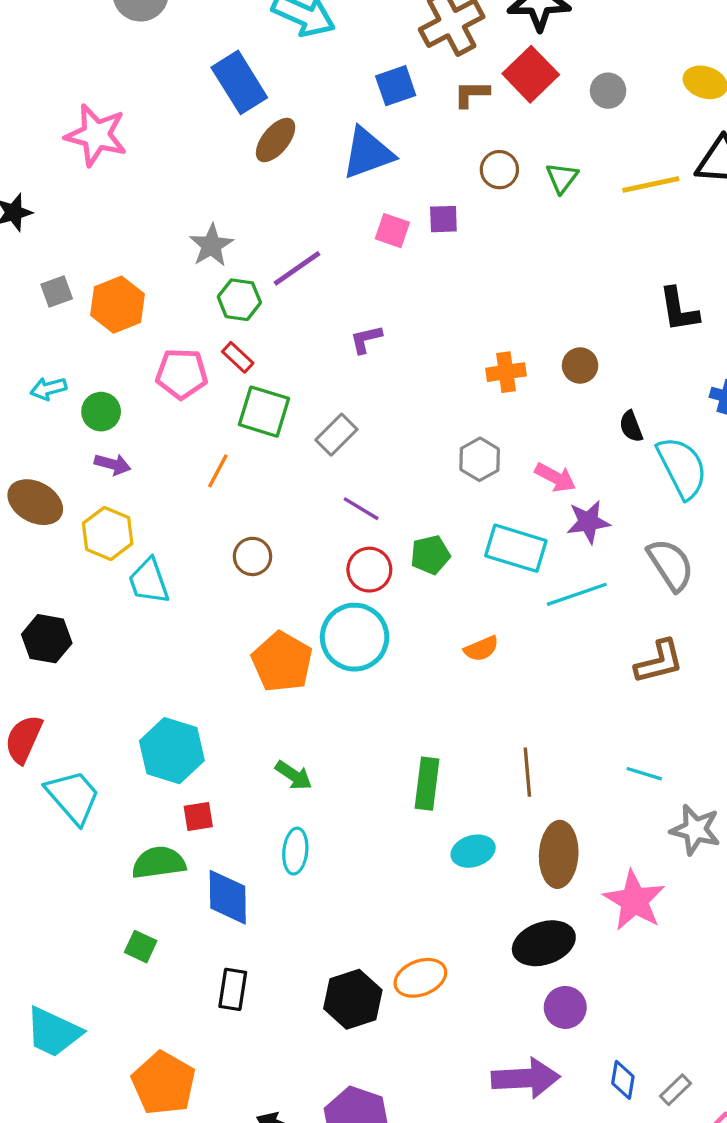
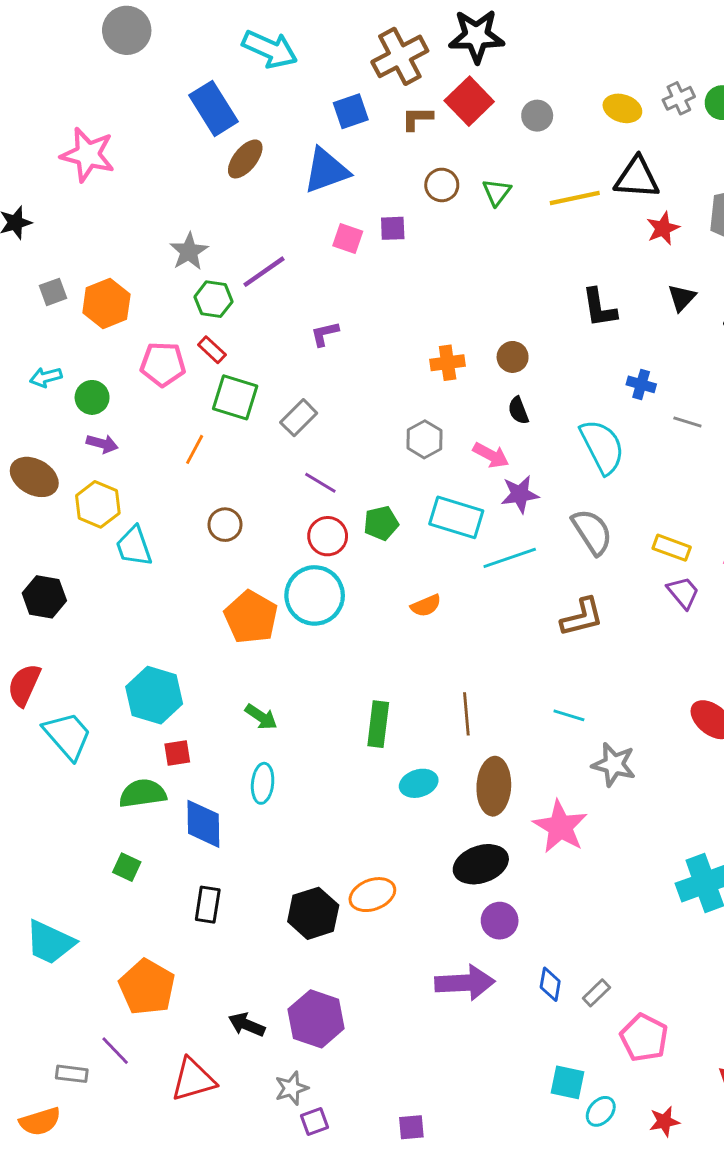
black semicircle: (631, 426) -> (518, 410), moved

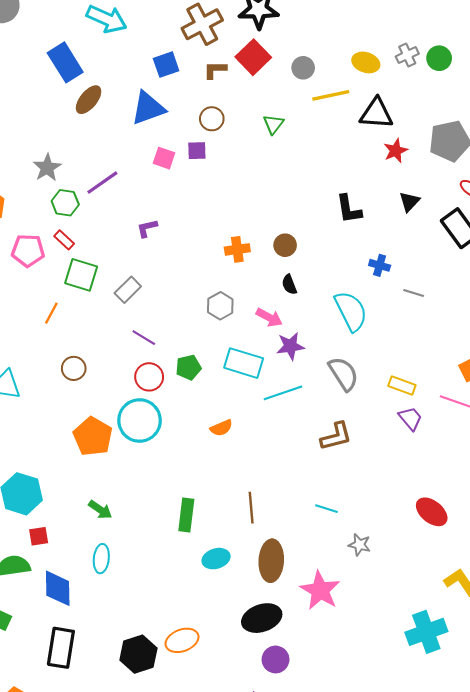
brown circle: (442, 185) -> (212, 119), moved
yellow line: (575, 198) -> (331, 95), moved
gray star: (614, 765) -> (359, 545), size x0.7
black rectangle: (208, 905) -> (61, 648), size x1.5

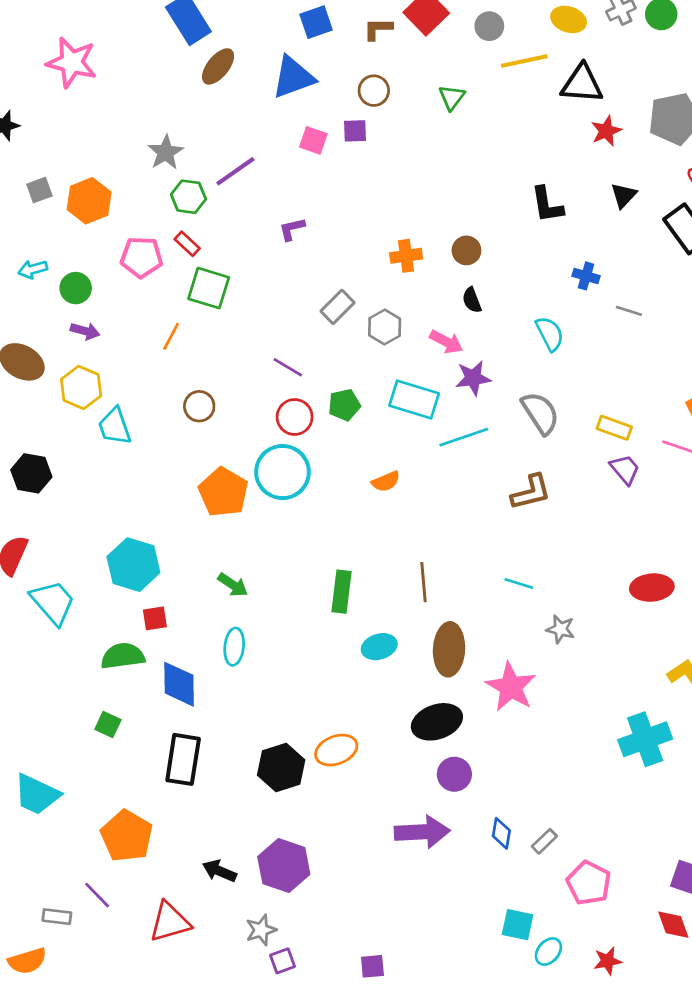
gray rectangle: (128, 290) -> (338, 307), moved
cyan semicircle: (351, 311) -> (550, 334), size x0.7
red ellipse: (432, 512) -> (652, 588), turned -44

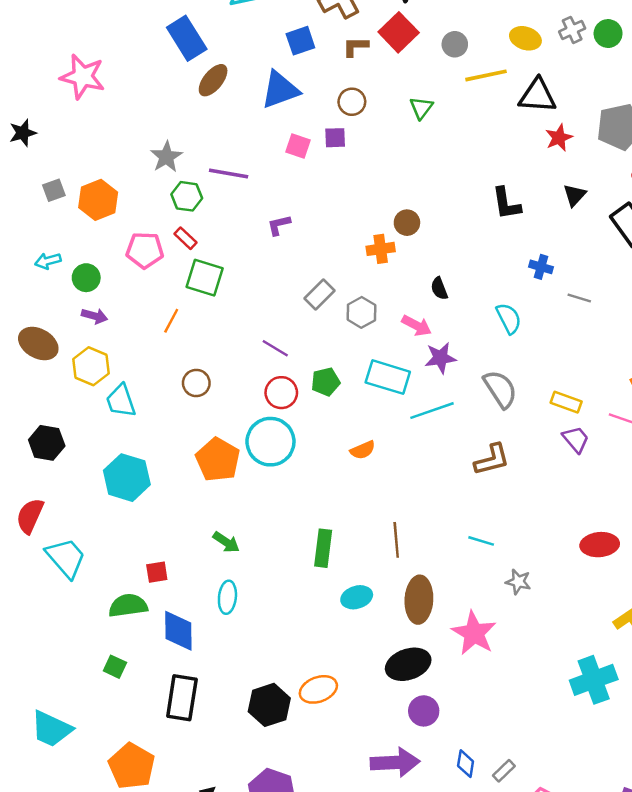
purple line: (235, 171) -> (229, 174), turned 45
brown circle: (466, 250) -> (407, 223), moved
cyan hexagon: (133, 565) -> (127, 478), moved

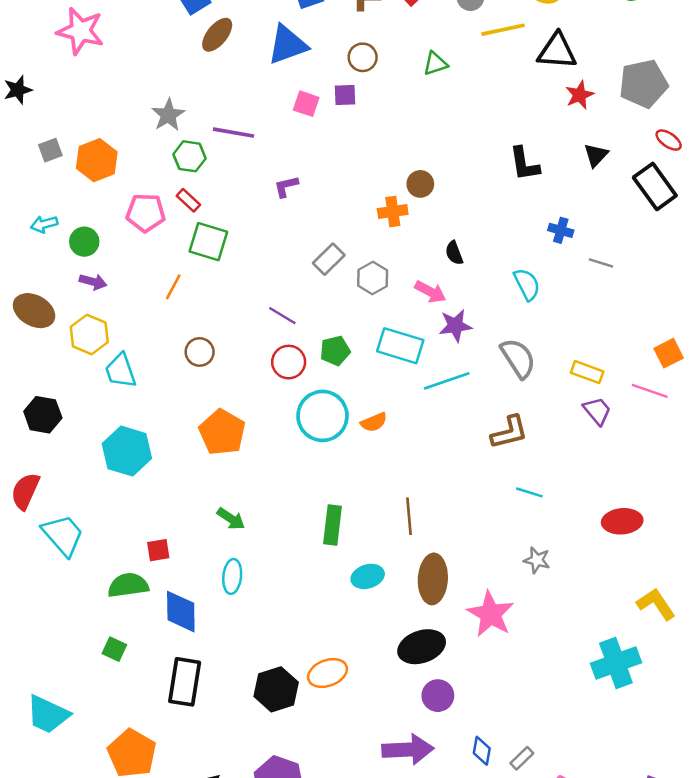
green triangle: (421, 108) -> (435, 64), turned 35
cyan circle: (270, 442) -> (322, 416), moved
cyan line: (481, 541) -> (529, 492), moved

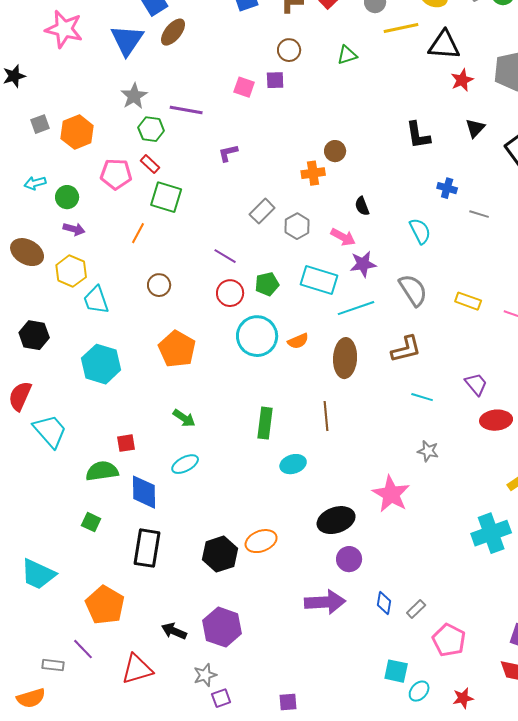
blue triangle: (287, 45) -> (127, 40), moved, turned -36
purple trapezoid: (597, 411) -> (476, 384), moved
cyan ellipse: (232, 576) -> (185, 464), turned 56
brown ellipse: (433, 579) -> (345, 358), moved

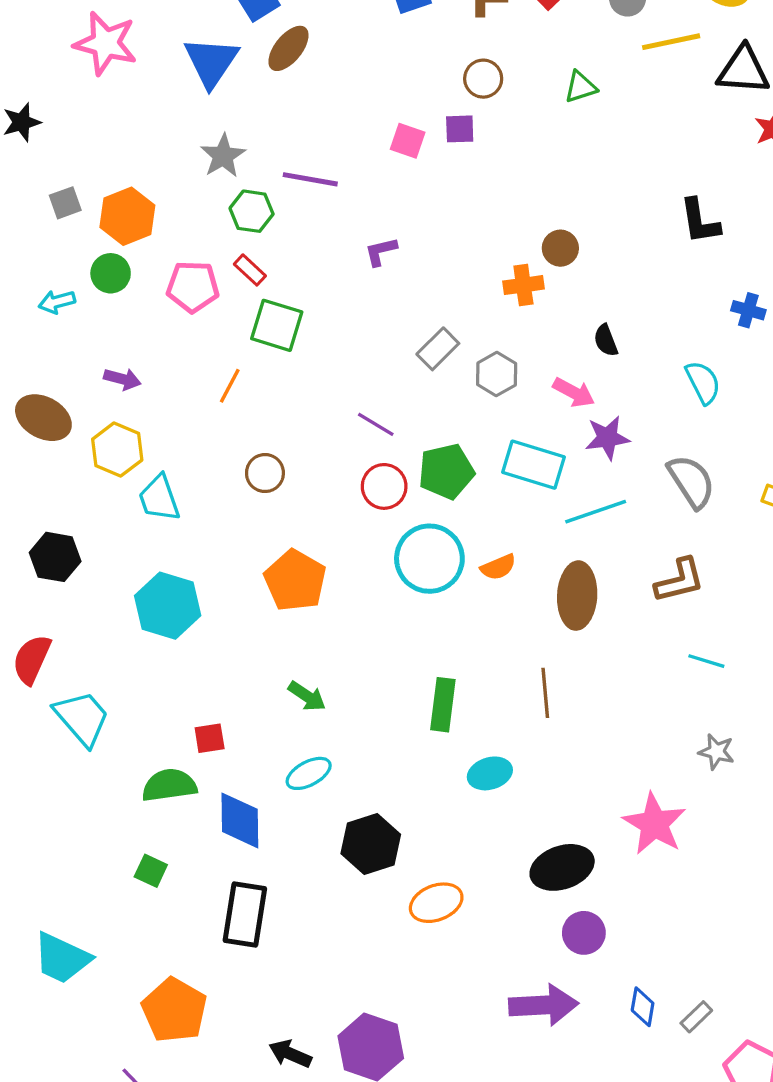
green circle: (67, 197) -> (111, 273), moved
green pentagon: (267, 284) -> (446, 471), size x1.4
black hexagon: (220, 554) -> (371, 844), moved

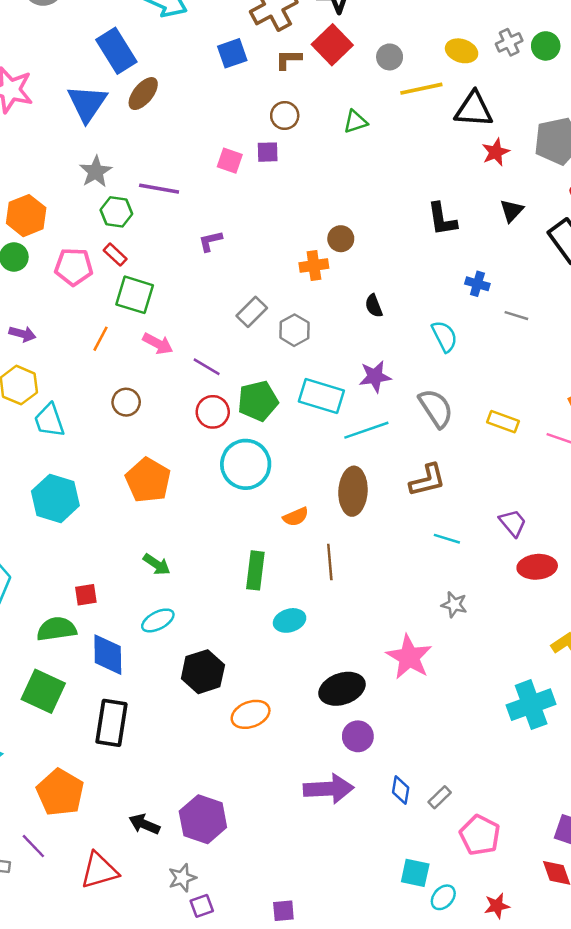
pink arrow: (574, 392) -> (158, 344), moved
orange semicircle: (498, 567) -> (296, 517), moved
green square: (151, 871) -> (43, 691), size x1.8

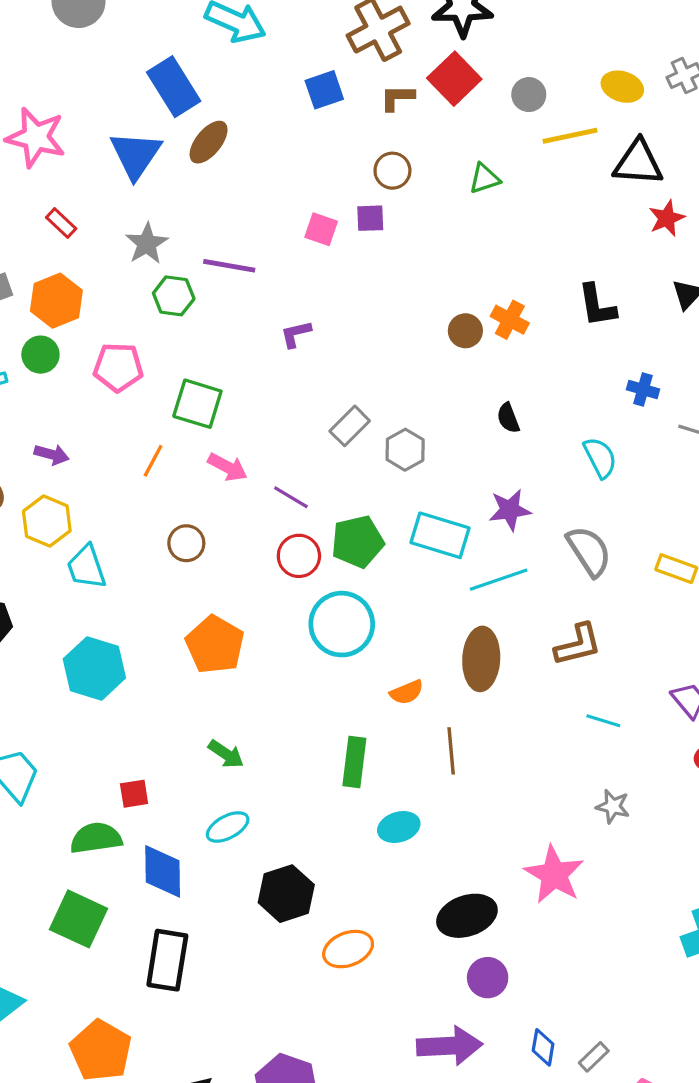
red rectangle: (115, 255) -> (61, 223), moved
orange cross: (314, 266) -> (510, 320), moved, turned 36

